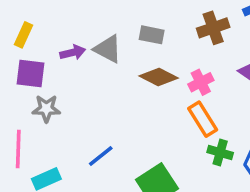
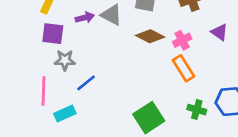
green cross: (220, 153) -> (197, 110), moved
blue line: (101, 156) -> (86, 83), moved

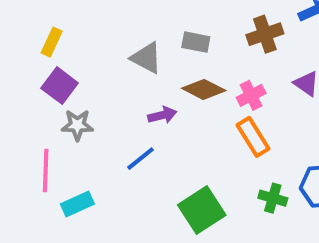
purple arrow: (85, 18) -> (162, 115), moved
purple square: (53, 34) -> (60, 86), turned 30
blue line: (86, 83) -> (140, 159), moved

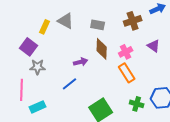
yellow rectangle: (52, 42) -> (45, 27), moved
gray triangle: (146, 58) -> (66, 21), moved
brown diamond: (204, 89) -> (102, 49), turned 65

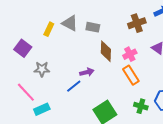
gray rectangle: (98, 25) -> (93, 27), moved
purple square: (28, 47) -> (23, 48), moved
purple arrow: (81, 62) -> (87, 72), moved
pink line: (21, 90) -> (26, 92), turned -45

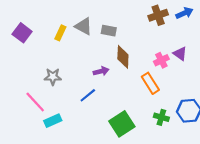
brown cross: (137, 23) -> (158, 15), moved
purple square: (23, 48) -> (22, 33), moved
pink cross: (130, 54) -> (161, 60), moved
purple arrow: (87, 72) -> (101, 71), moved

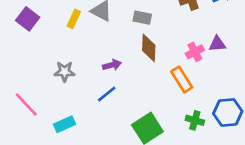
gray rectangle: (109, 31) -> (142, 18), moved
purple triangle: (180, 54) -> (217, 44), turned -40
purple arrow: (101, 71) -> (112, 65), moved
pink line: (35, 102) -> (26, 104), moved

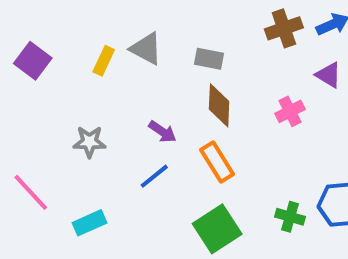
purple triangle: (217, 44) -> (328, 75), moved, turned 36
purple arrow: (112, 65) -> (162, 132), turned 48
orange rectangle: (182, 79) -> (217, 162), moved

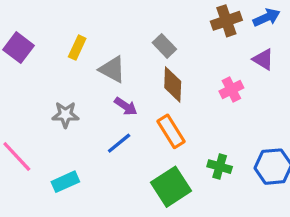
gray triangle: (146, 49) -> (112, 69), moved
gray rectangle: (209, 59) -> (164, 46), turned 35
green cross: (290, 217) -> (220, 167), moved

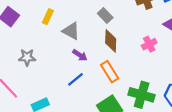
gray star: (65, 115) -> (27, 57), moved
green cross: (220, 167) -> (142, 95), size x1.6

